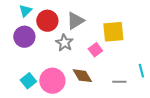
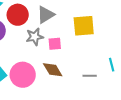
gray star: (64, 43) -> (35, 37), turned 30
pink square: (95, 50) -> (55, 44), moved, turned 32

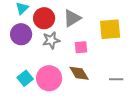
gray star: (35, 37) -> (51, 40), moved

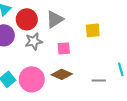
yellow square: (110, 29) -> (93, 30), size x0.7
brown diamond: (79, 73) -> (62, 74), turned -35

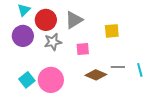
brown diamond: (62, 74) -> (96, 75), moved
gray line: (99, 80) -> (118, 67), moved

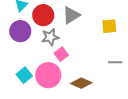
pink square: (83, 49) -> (61, 54), moved, turned -32
brown diamond: (96, 75) -> (81, 83), moved

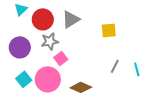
purple circle: (20, 31) -> (20, 47), moved
gray line: (115, 62) -> (115, 66), turned -64

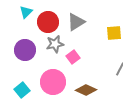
pink square: (61, 58) -> (73, 57), moved
cyan square: (24, 79) -> (22, 90), moved

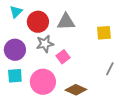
gray triangle: (76, 22) -> (66, 22), turned 30
cyan square: (22, 90) -> (15, 76), moved, turned 35

